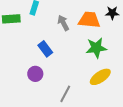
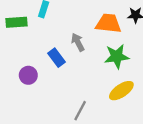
gray arrow: (63, 23) -> (78, 42), moved
purple circle: (35, 74) -> (28, 75), moved

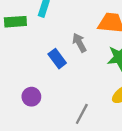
purple circle: (28, 75) -> (31, 97), moved

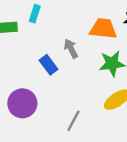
purple circle: (31, 97) -> (22, 103), size x1.5

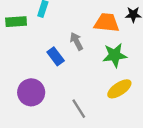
gray line: (73, 121) -> (79, 109), turned -60

